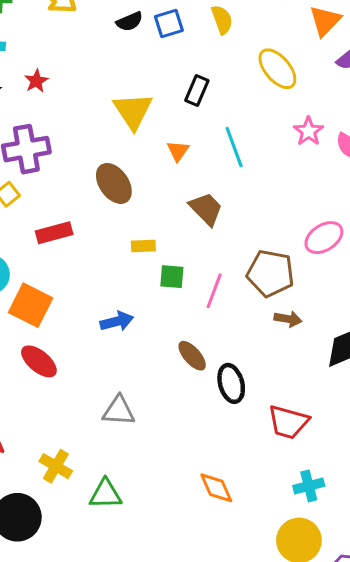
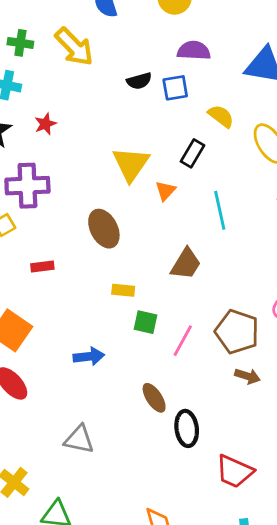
yellow semicircle: (222, 20) -> (221, 116), moved, turned -40
orange triangle: (178, 151) -> (165, 191), moved
brown trapezoid: (206, 209) -> (186, 264), turned 68
red rectangle: (54, 233) -> (42, 266), size x0.7

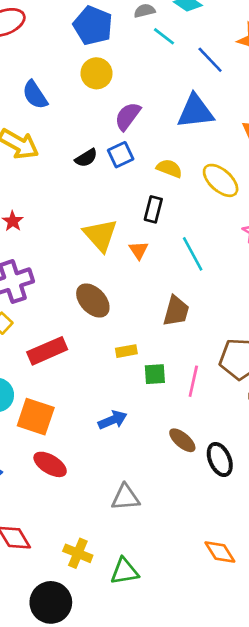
purple semicircle: (194, 51) -> (128, 116), turned -40
red rectangle: (42, 266) -> (47, 351), size x1.8

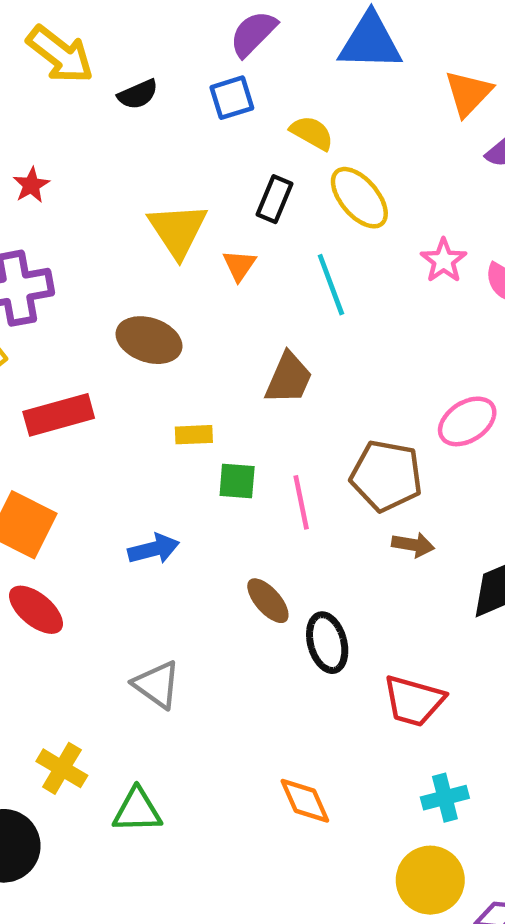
black semicircle: (86, 158) -> (138, 94), moved
yellow ellipse: (221, 180) -> (359, 198), moved
brown ellipse: (93, 300) -> (149, 340), turned -36
pink line: (193, 381) -> (301, 502), turned -32
gray triangle: (125, 497) -> (157, 684), turned 32

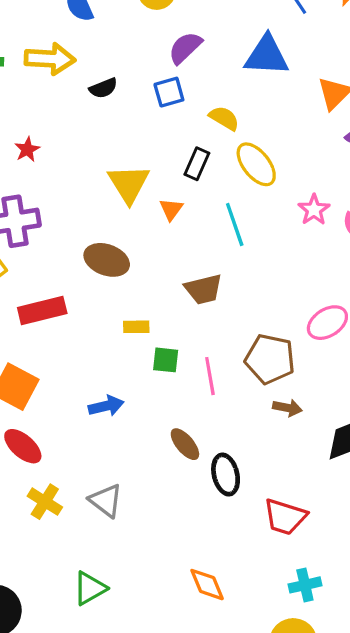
yellow arrow: (60, 55) -> (50, 59), turned -36
brown trapezoid: (289, 378) -> (203, 289), turned 51
yellow cross: (62, 768) -> (45, 502), moved
green triangle: (137, 810) -> (90, 588), turned -30

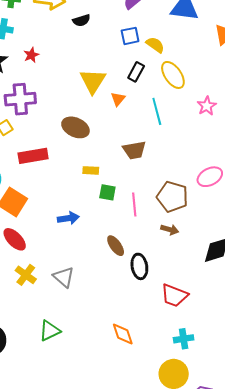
blue square: (169, 92) -> (130, 36), moved
brown arrow: (287, 408) -> (170, 230), moved

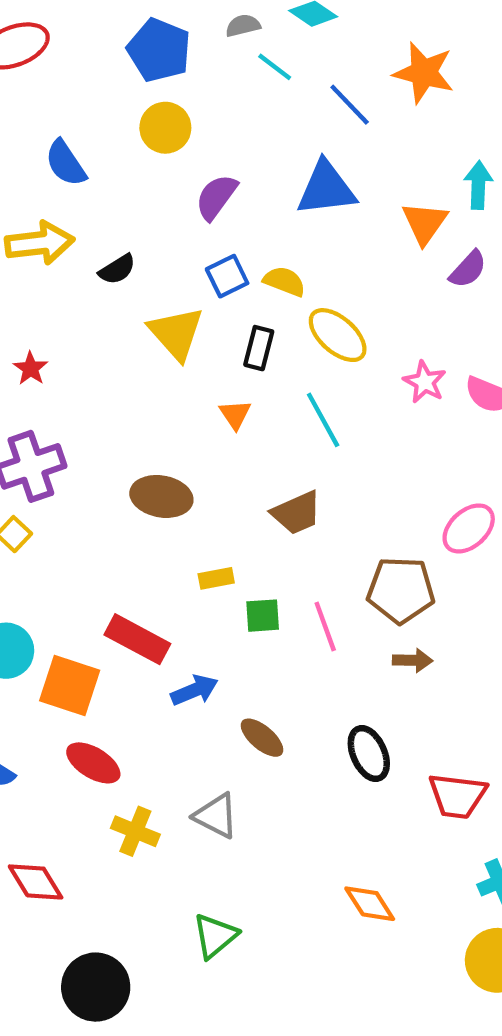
yellow triangle: (93, 81) -> (176, 333), moved
red rectangle: (33, 156) -> (137, 639), moved, turned 52
brown ellipse: (116, 246) -> (262, 738), moved

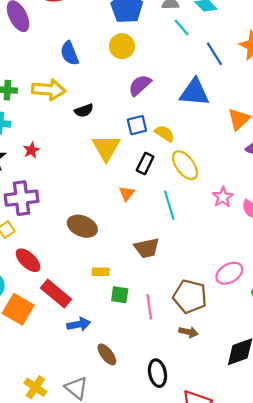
red ellipse: (93, 763) -> (28, 260), moved

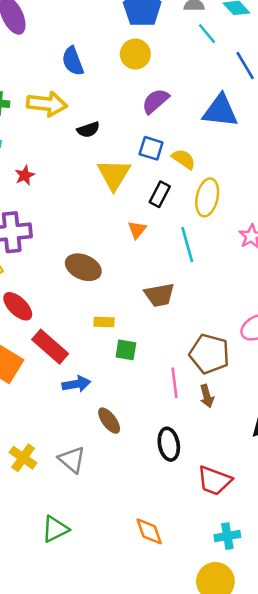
blue square: (137, 125) -> (151, 148), turned 30
yellow ellipse: (185, 165) -> (207, 197), turned 48
pink line: (149, 307) -> (174, 383), moved
brown arrow: (188, 332) -> (207, 396), turned 60

